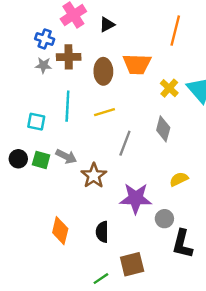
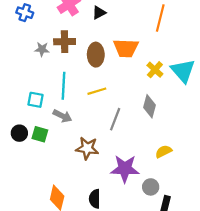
blue cross: (45, 39) -> (25, 13), moved
gray arrow: (66, 156) -> (62, 116), moved
brown star: (94, 176) -> (87, 148), turned -30

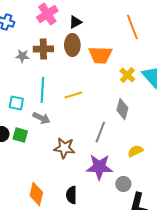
orange line: (160, 18) -> (132, 27), turned -35
brown ellipse: (96, 55) -> (72, 45), moved
gray line: (115, 119) -> (100, 132), moved

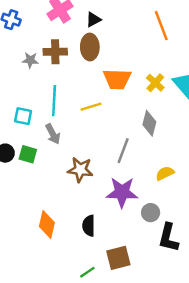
orange trapezoid: (100, 55) -> (117, 79), moved
gray arrow: (41, 118) -> (53, 134), turned 36

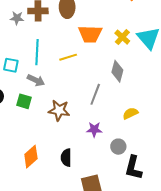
gray arrow: (53, 134) -> (36, 80), turned -36
green square: (28, 154) -> (24, 101), moved
purple star: (122, 192) -> (94, 129), size x0.6
orange diamond: (47, 225) -> (31, 157), turned 35

